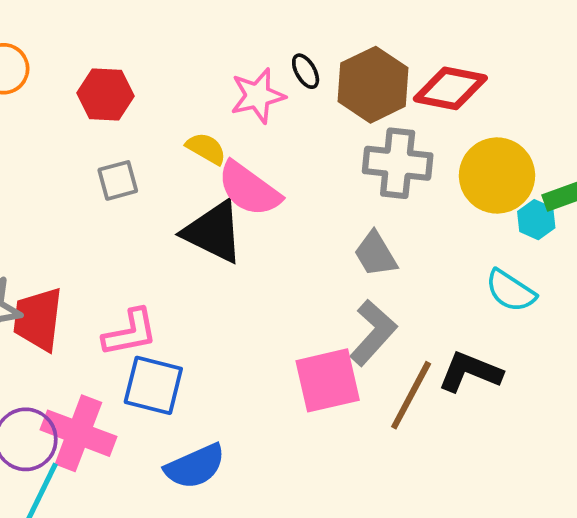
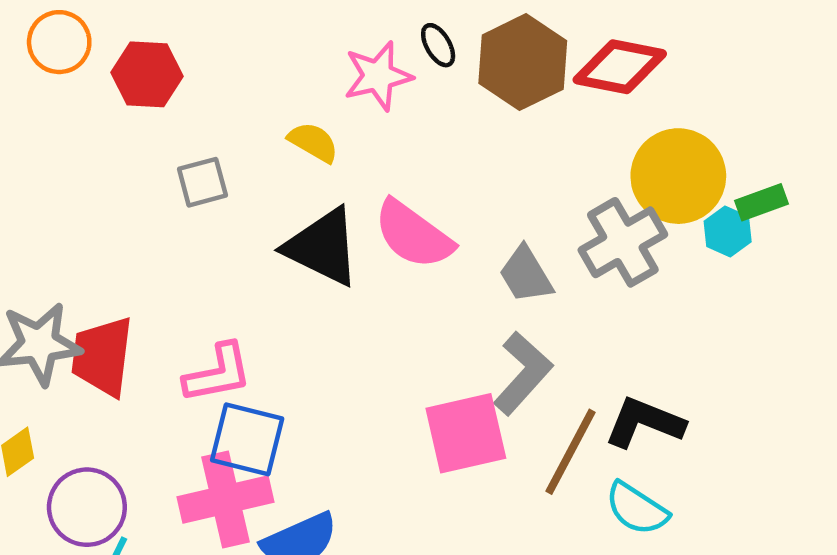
red hexagon: (105, 95) -> (147, 74), moved
gray cross: (398, 163) -> (623, 242), moved, turned -36
pink semicircle: (249, 189) -> (413, 235), moved
cyan semicircle: (510, 291) -> (637, 509), moved
pink cross: (78, 433) -> (226, 499), moved, turned -34

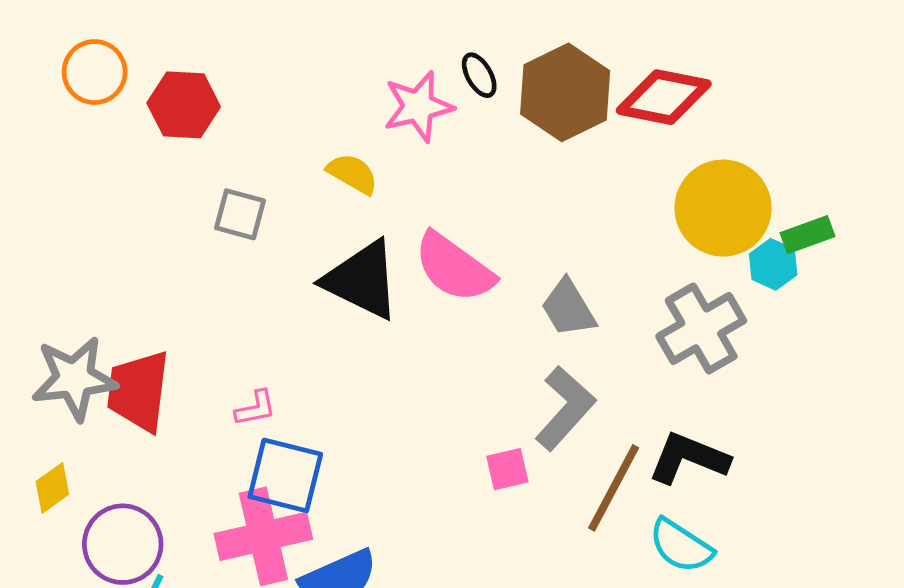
gray square: (202, 182) -> (240, 214), turned 30
gray cross: (623, 242) -> (701, 328), moved
pink L-shape: (218, 373) -> (256, 408), size x0.6
pink square: (466, 433) -> (507, 469), size x0.5

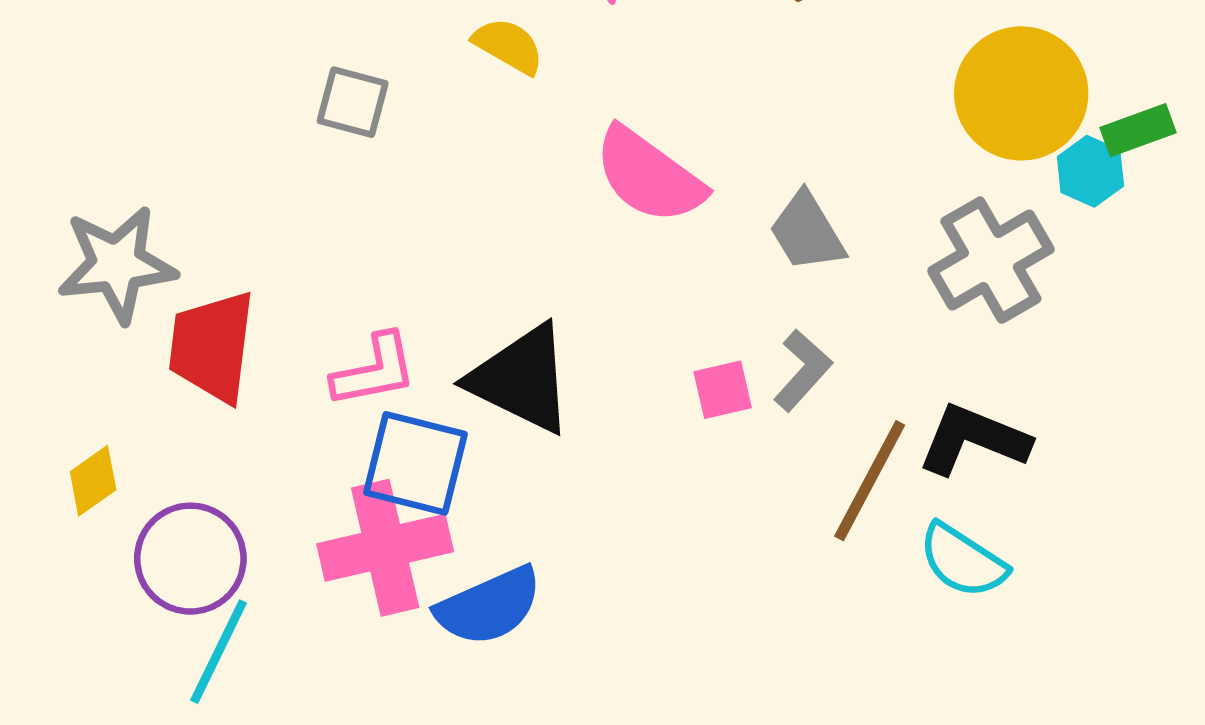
black triangle: (362, 280) -> (521, 379), moved
gray star: (74, 378) -> (117, 264), moved
pink L-shape: (256, 408) -> (374, 370), size x1.5
gray L-shape: (565, 408) -> (803, 370), size x0.7
pink square: (507, 469) -> (723, 390), moved

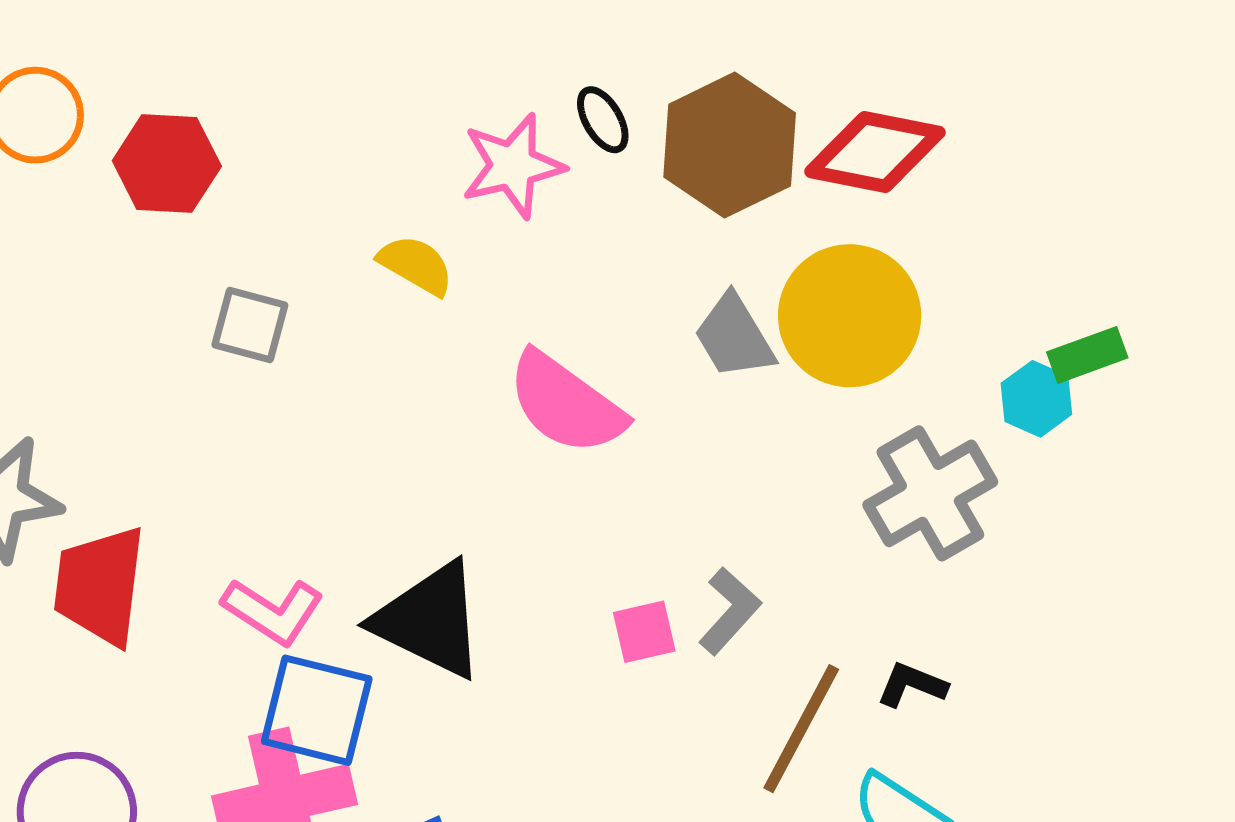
yellow circle: (1021, 93) -> (850, 316), moved
gray trapezoid: (807, 232) -> (734, 337), moved
pink L-shape: (374, 370) -> (273, 611), turned 44
black L-shape: (974, 440) -> (912, 685), size x0.6

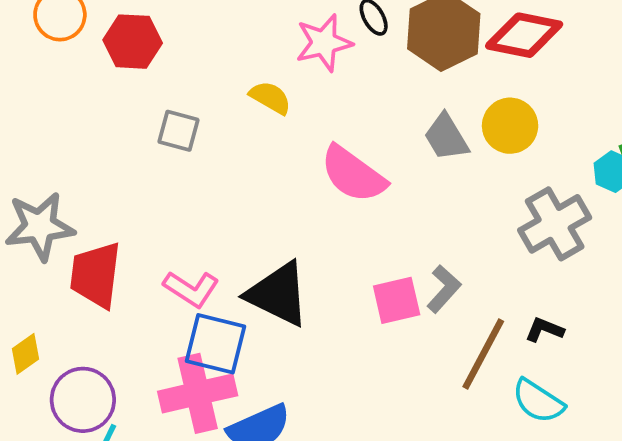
yellow circle: (850, 316) -> (510, 126), size x0.7
pink square: (644, 632) -> (397, 300), size x1.4

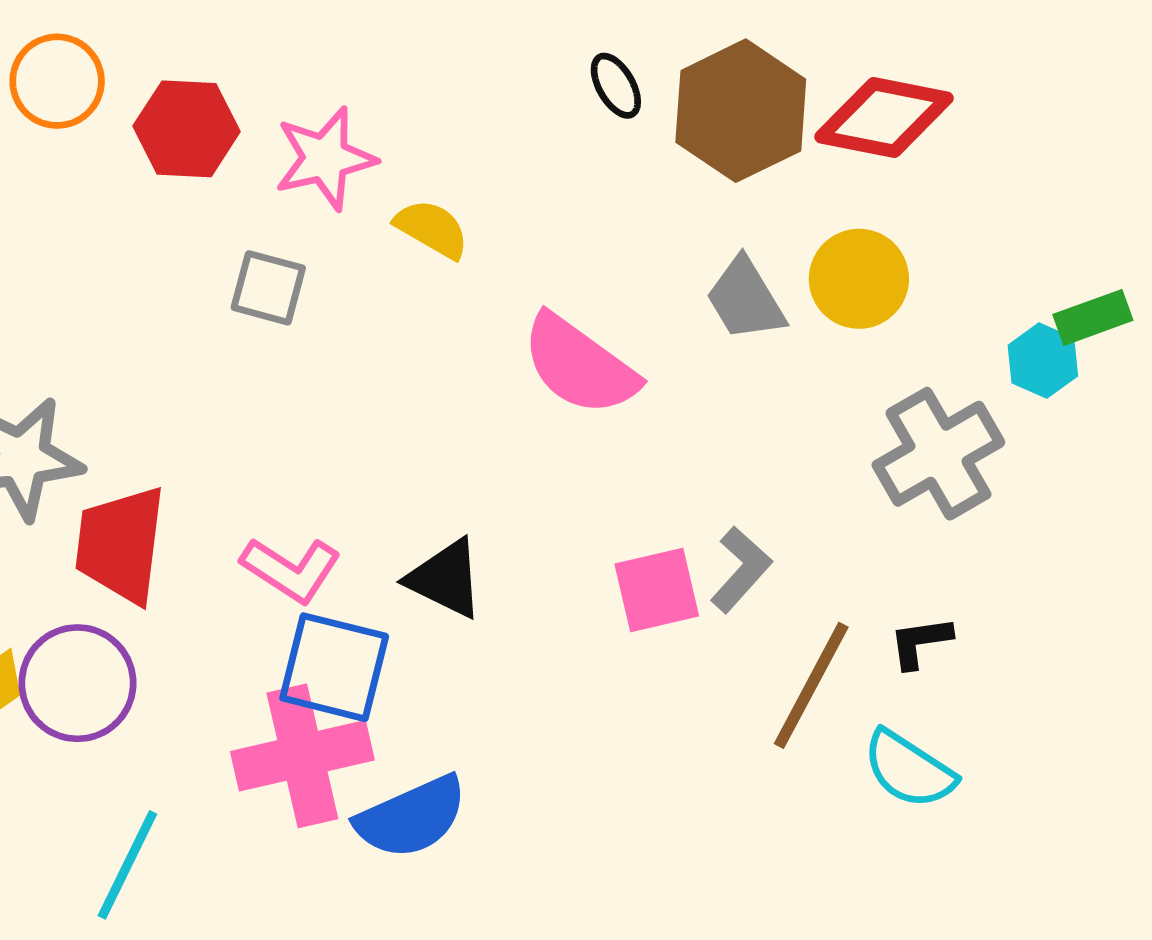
pink star: (324, 43) -> (325, 158), moved
black triangle: (278, 294) -> (445, 579), size x0.7
black L-shape: (544, 330) -> (920, 642), turned -30
purple circle: (83, 400) -> (77, 683), moved

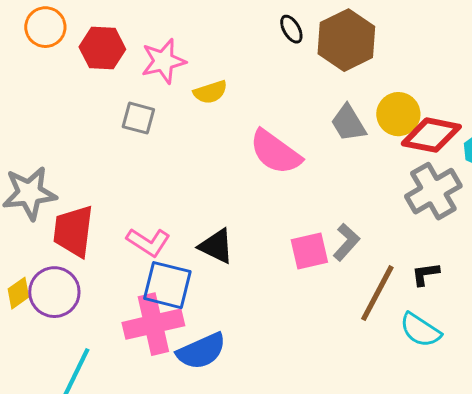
red diamond: (884, 117) -> (431, 135), moved
yellow semicircle: (432, 229) -> (210, 92), turned 132

